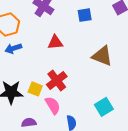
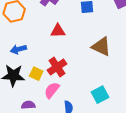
blue arrow: (13, 48) -> (18, 49), moved
pink semicircle: (53, 105) -> (52, 90), turned -114

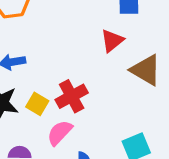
red triangle: (58, 31) -> (112, 41), moved, turned -42

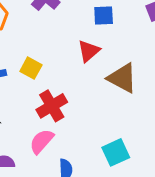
yellow square: (37, 104) -> (31, 68), moved

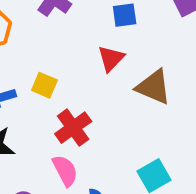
pink semicircle: (42, 141) -> (65, 171), turned 116

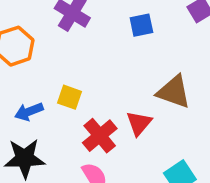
red triangle: (111, 59) -> (139, 123), moved

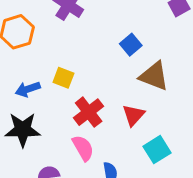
blue square: (141, 25) -> (131, 45), moved, turned -30
red triangle: (139, 123) -> (133, 115), moved

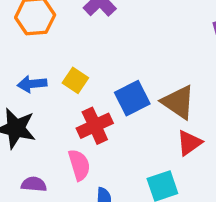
blue square: (131, 45) -> (132, 98), moved, size x1.4
red triangle: (133, 115) -> (189, 143), moved

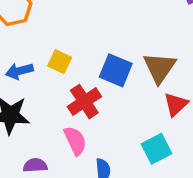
blue square: (132, 98) -> (116, 70), turned -32
brown triangle: (178, 102) -> (160, 68), turned 39

